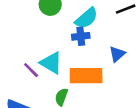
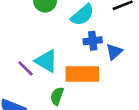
blue cross: (81, 36) -> (93, 41), moved

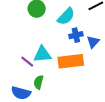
cyan triangle: (46, 61) -> (42, 54), turned -30
green semicircle: (57, 96) -> (38, 82), moved

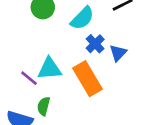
blue cross: (76, 35) -> (95, 44), turned -32
orange rectangle: (71, 61) -> (87, 79), turned 65

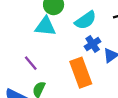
cyan triangle: (50, 69) -> (45, 26), moved

